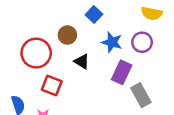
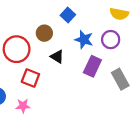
gray rectangle: (141, 95) -> (120, 79), moved

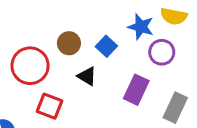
blue square: (68, 15) -> (106, 46), moved
blue star: (84, 40) -> (141, 27), moved
gray rectangle: (120, 79) -> (175, 108), turned 54

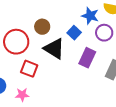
blue square: (106, 46) -> (74, 33), moved
black triangle: (87, 76) -> (54, 49), size x1.6

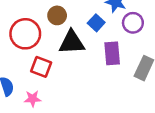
black triangle: (54, 49) -> (72, 42), turned -35
purple rectangle: (87, 58) -> (112, 53), turned -30

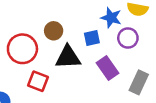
blue square: (96, 23) -> (92, 38), turned 35
purple rectangle: (112, 53) -> (108, 68), turned -30

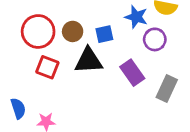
blue square: (92, 38) -> (104, 34), moved
red circle: (22, 49) -> (38, 31), moved
red square: (38, 81) -> (47, 67), moved

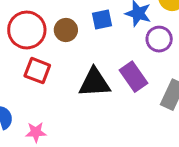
blue square: (104, 34) -> (102, 19), moved
black triangle: (88, 61) -> (94, 83), moved

